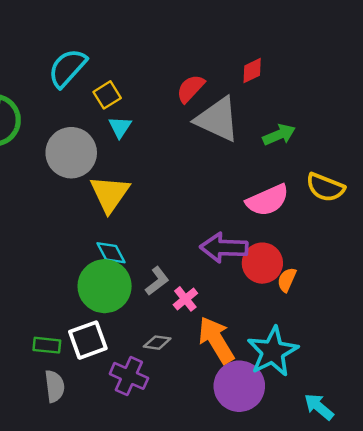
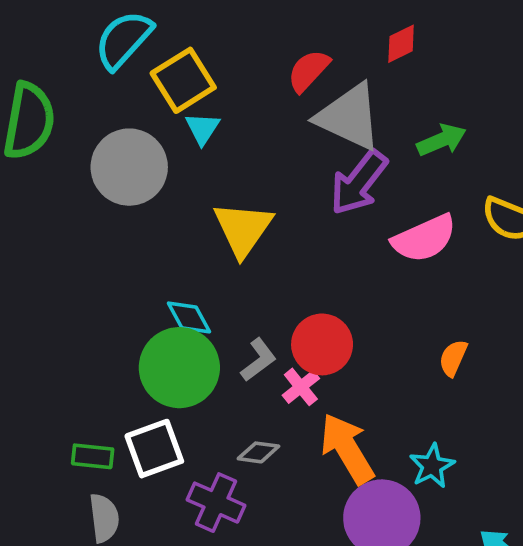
yellow square: (107, 95) -> (183, 80), size x1.5
yellow triangle: (110, 194) -> (243, 229), moved
purple arrow: (224, 248) -> (359, 182), moved, turned -54
red circle: (262, 263) -> (322, 344), moved
cyan star: (273, 352) -> (432, 466), size x0.6

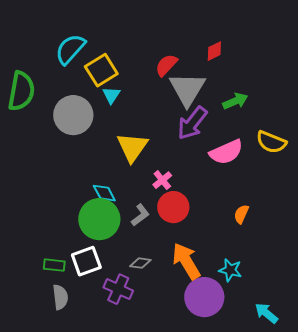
gray triangle: (349, 117) -> (187, 89), turned 36
pink cross: (301, 387) -> (162, 180), moved
cyan star: (432, 466) -> (230, 270), turned -30

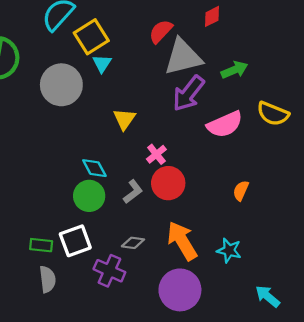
gray triangle: (187, 89) -> (183, 57), turned 45
yellow triangle: (132, 147) -> (124, 119), size x0.7
green circle: (99, 219) -> (89, 196), size x0.7
purple circle: (204, 297) -> (180, 290), moved

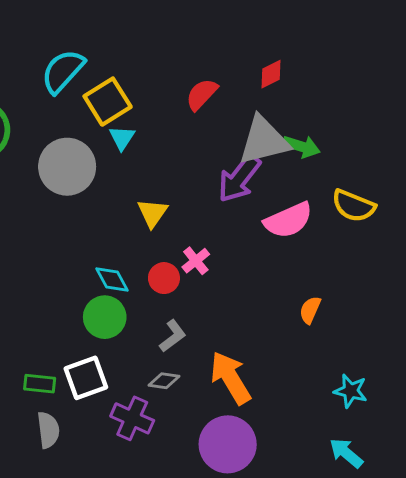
gray triangle: (183, 57) -> (264, 141), moved
green arrow: (234, 70) -> (301, 146), turned 40
red circle: (168, 183) -> (164, 278), moved, size x0.7
gray L-shape: (133, 192) -> (173, 336), moved
cyan star: (229, 250) -> (351, 391), moved

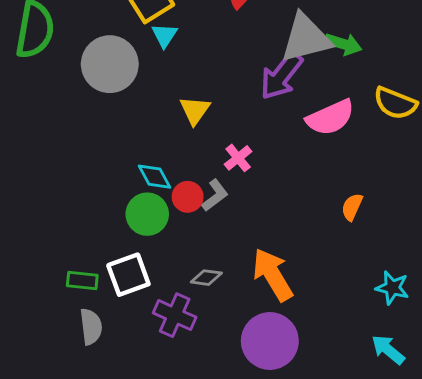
red circle: (164, 278) -> (188, 197), moved
gray L-shape: (173, 336) -> (215, 195), moved

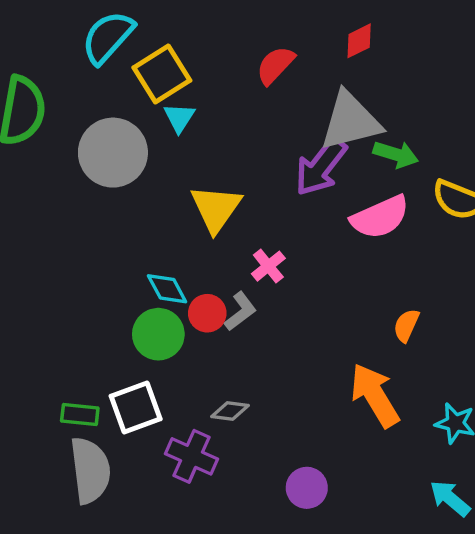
green arrow: (343, 44) -> (396, 154), moved
yellow triangle: (195, 110) -> (216, 208), size x1.4
orange arrow: (273, 275) -> (375, 395), moved
gray semicircle: (91, 327) -> (90, 470), size x1.5
purple circle: (270, 341) -> (307, 488), size x0.6

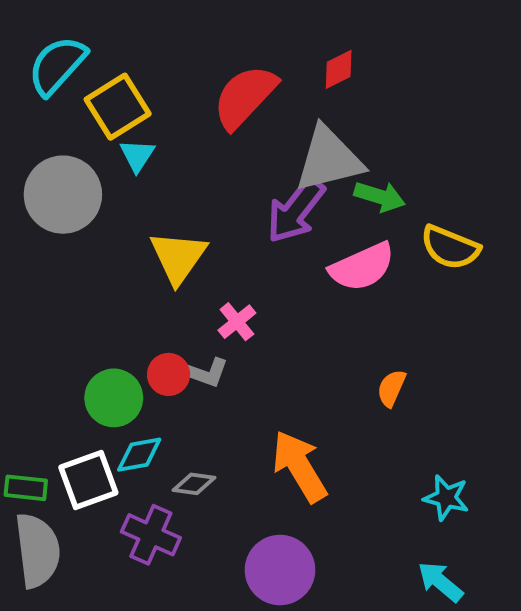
red semicircle: (275, 65) -> (245, 97), size x1.5
cyan diamond: (167, 289) -> (139, 455), moved, turned -72
gray L-shape: (240, 311) -> (206, 372), turned 57
orange arrow: (375, 395) -> (300, 466), moved
purple circle: (307, 488) -> (280, 570), size x1.5

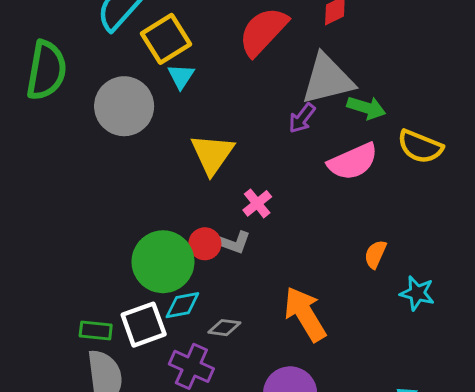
purple arrow: (296, 210) -> (302, 118), size x0.6
green circle: (114, 398) -> (163, 262), size x1.4
cyan star: (446, 498) -> (417, 293), moved

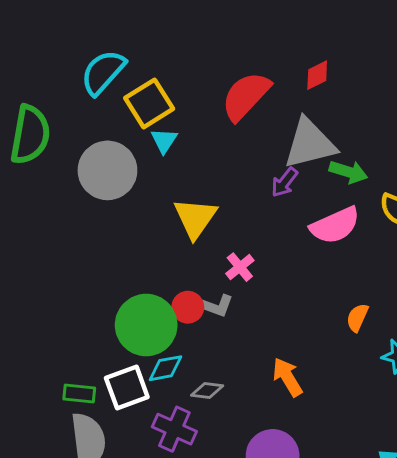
orange arrow: (305, 314) -> (287, 377), size x0.7

